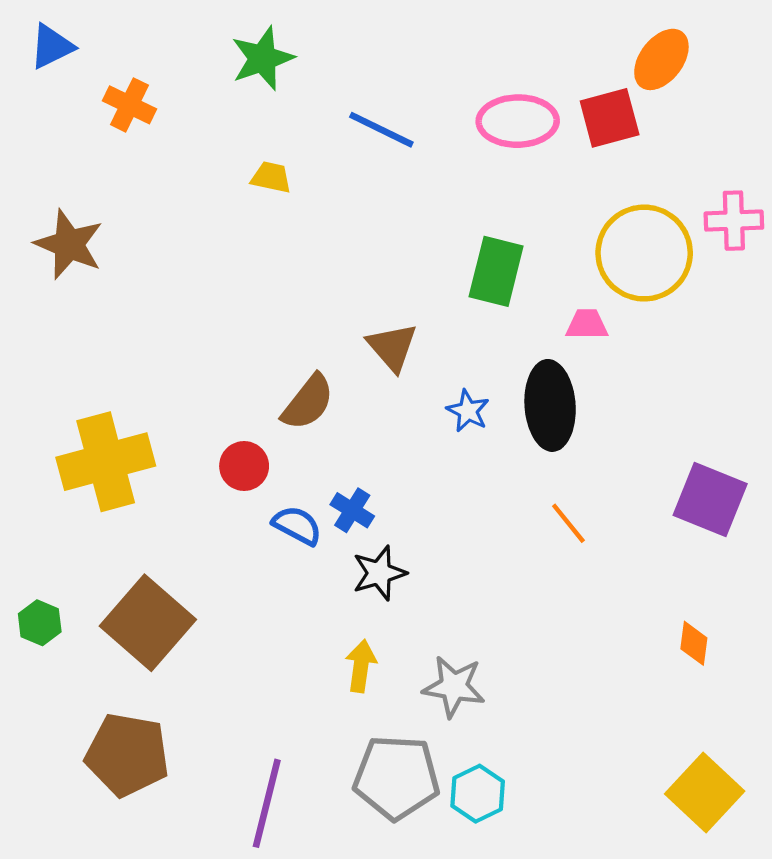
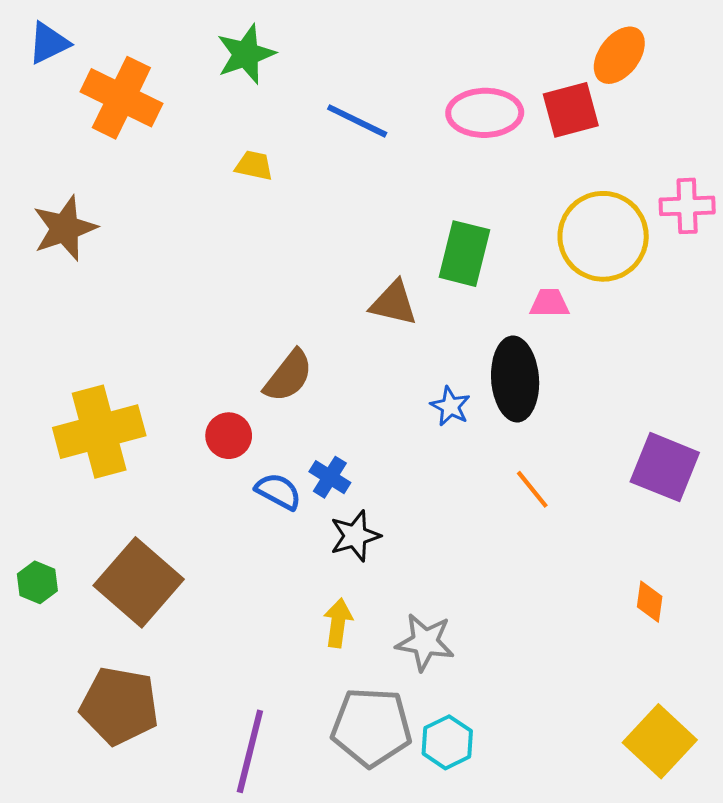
orange cross: (129, 105) -> (121, 98), size x1.6
brown star: (69, 244) -> (65, 228), turned 30
brown triangle: (392, 347) -> (394, 303), moved, turned -36
blue star: (468, 411) -> (450, 406), moved

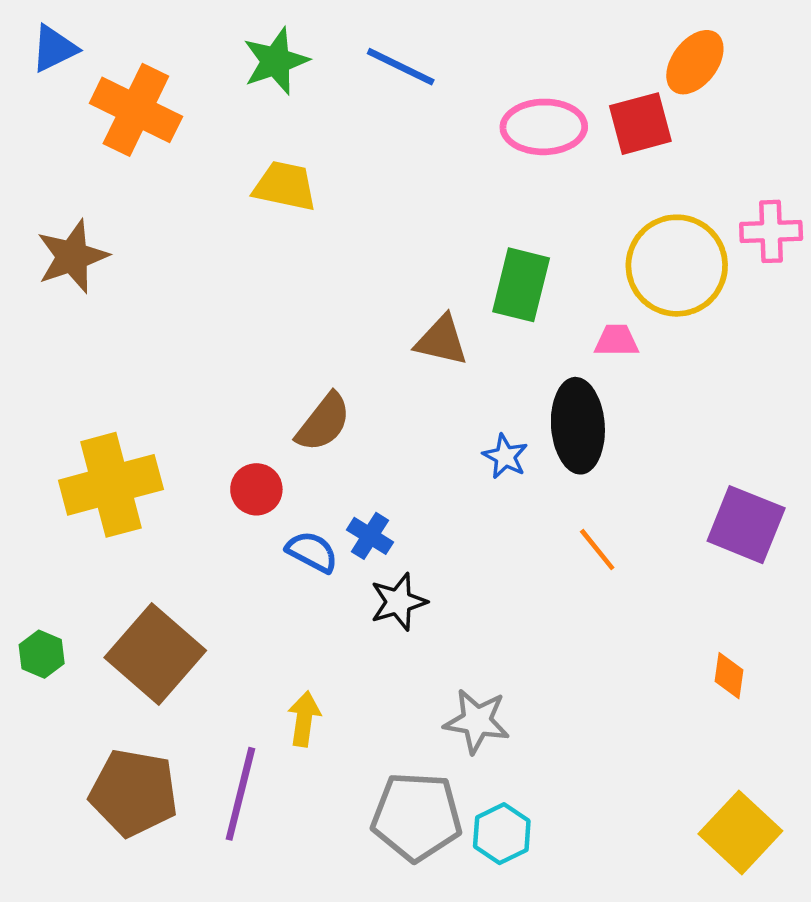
blue line: (357, 121) -> (401, 67), moved
yellow trapezoid: (254, 165) -> (285, 186), size x1.5
yellow arrow: (338, 623) -> (304, 719), moved
purple line: (250, 751) -> (240, 794), moved

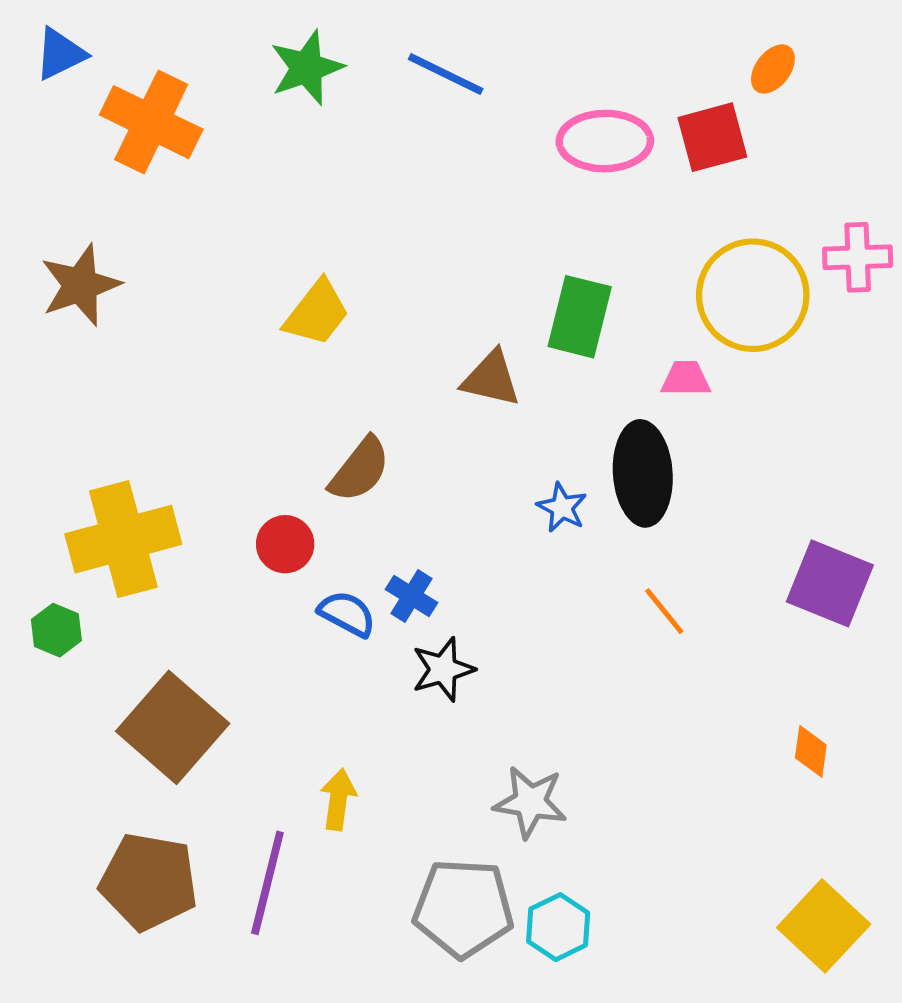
orange ellipse: (695, 62) -> (773, 69), size x0.7
yellow trapezoid: (285, 186) -> (317, 313), moved, turned 116
green hexagon: (42, 654) -> (56, 630), moved

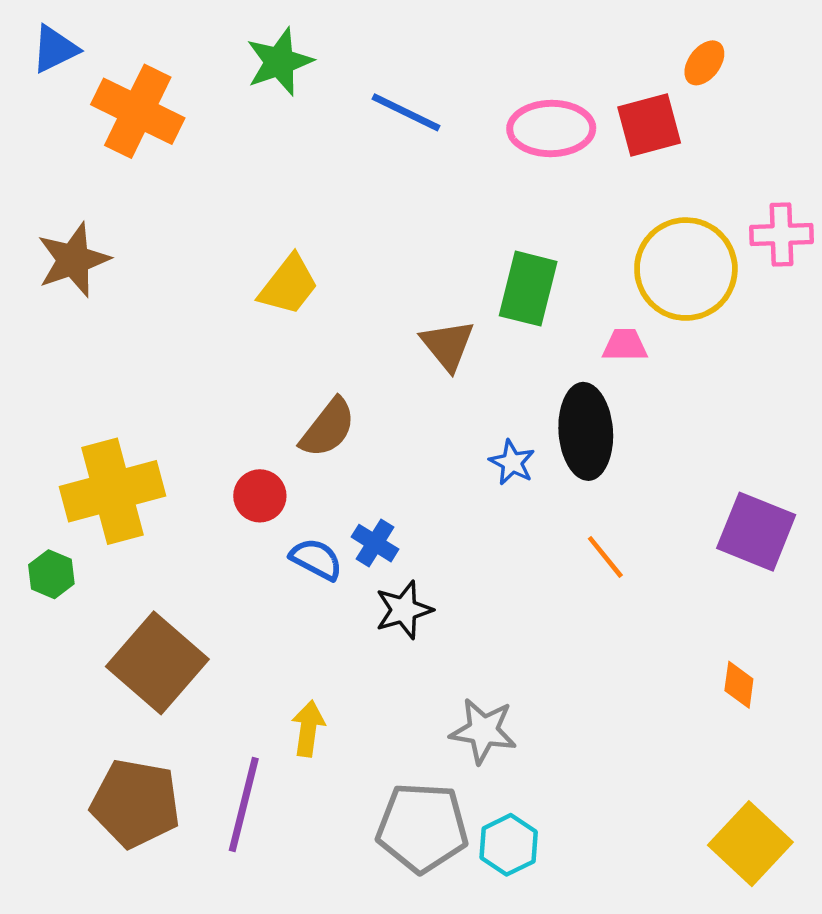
blue line: (446, 74) -> (406, 112), moved
brown triangle: (491, 379) -> (448, 345), turned 38

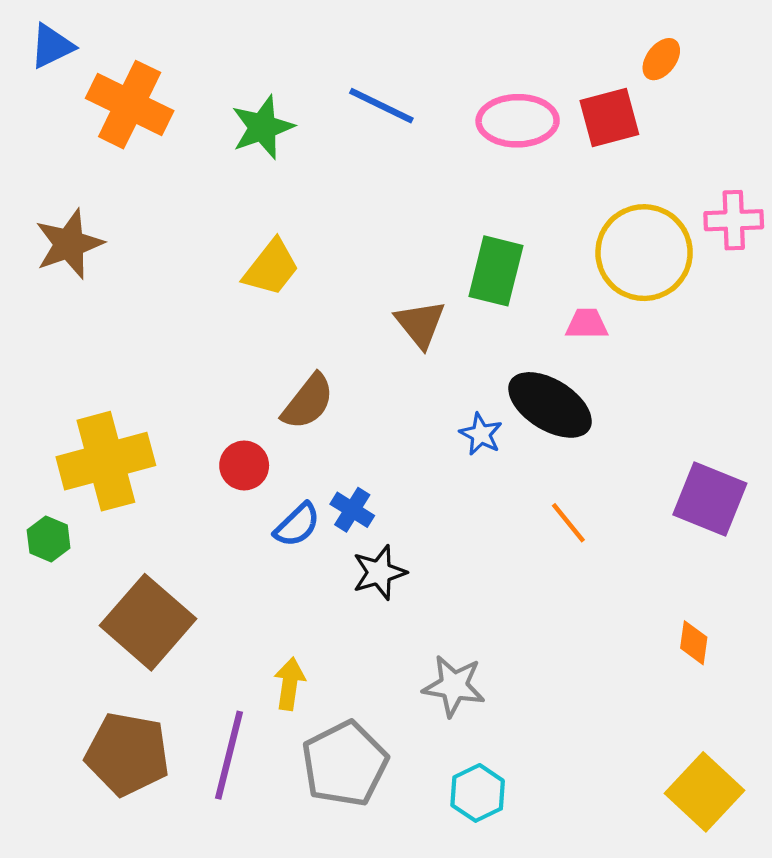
green star: (279, 62) -> (263, 127), moved
black ellipse: (586, 431) -> (550, 405), turned -54
blue semicircle: (316, 559) -> (297, 525), turned 108
gray pentagon: (422, 828) -> (345, 764), moved, turned -30

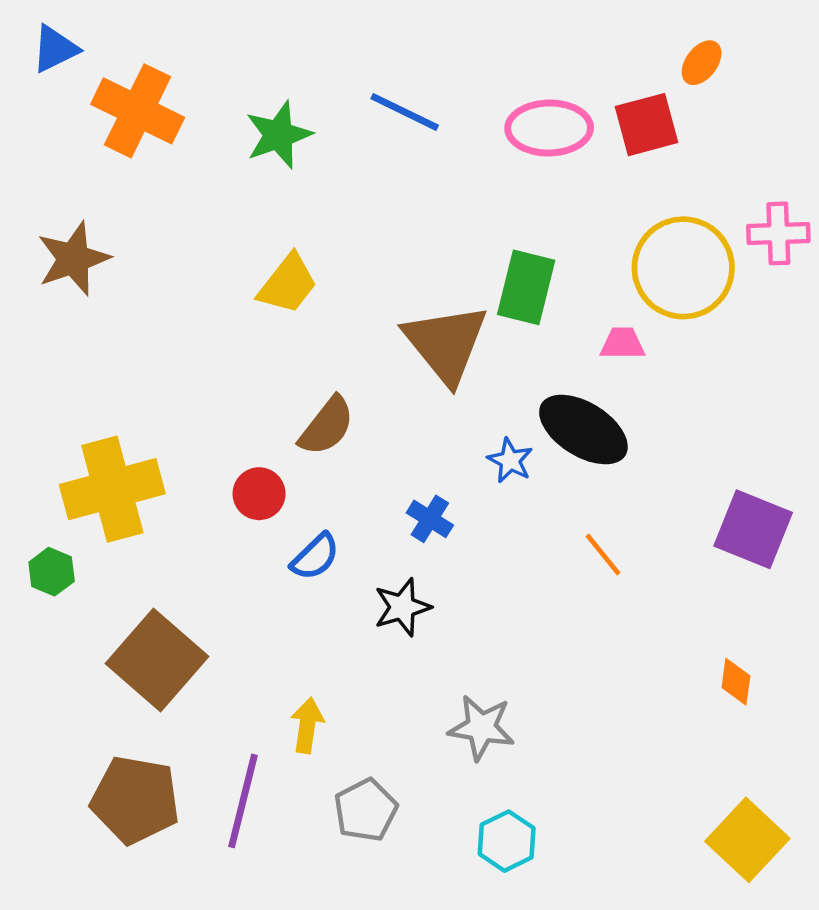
brown triangle: (420, 324) -> (446, 344), size x1.6
blue cross: (352, 510) -> (430, 519), moved
gray pentagon: (345, 764) -> (366, 810), size x0.7

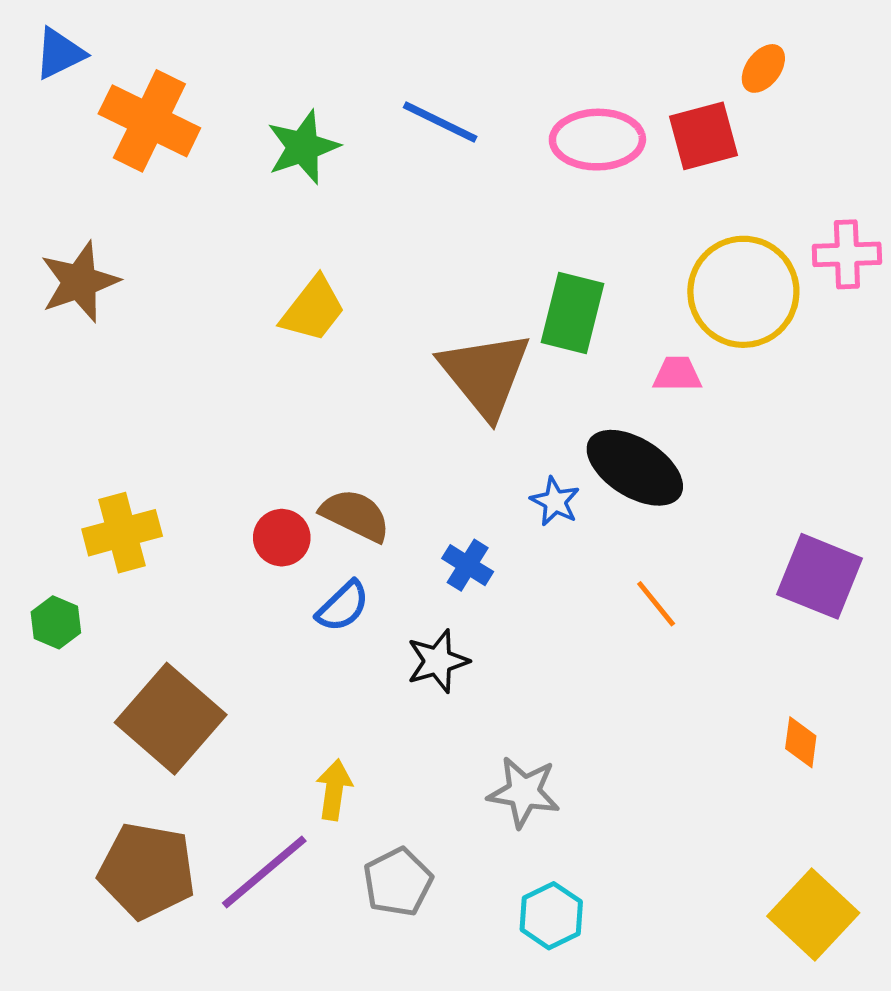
brown semicircle: (327, 426) -> (355, 515), moved, turned -102
yellow cross: (112, 489) -> (122, 533), size x0.7
purple line: (243, 801) -> (264, 872), turned 36

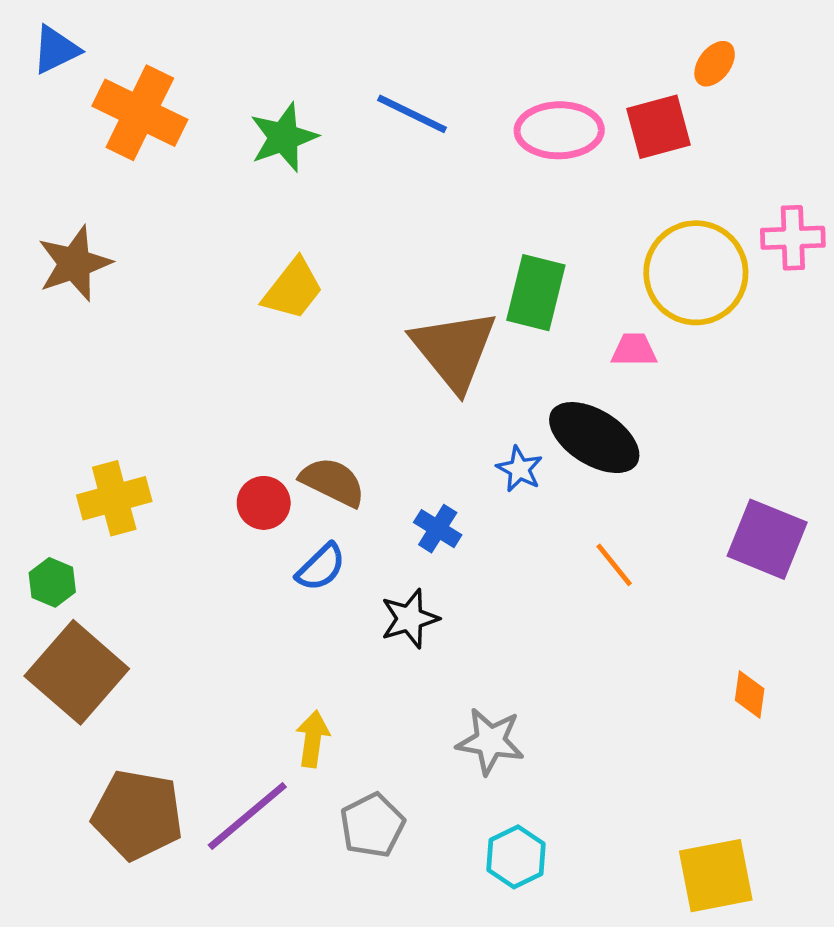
brown square: (171, 719) -> (77, 672), moved
yellow square: (813, 914) -> (716, 876), moved, turned 36

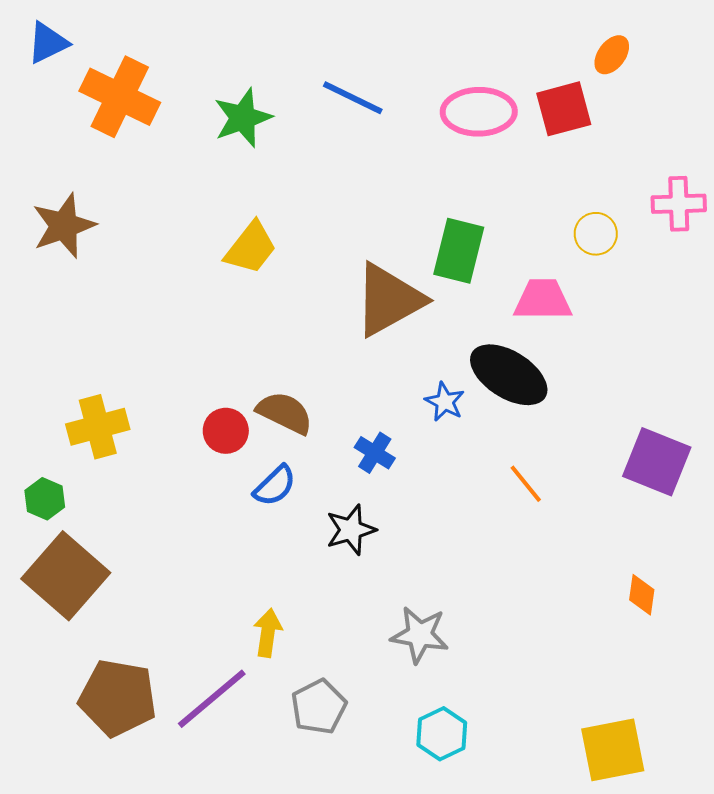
yellow circle: (696, 273) -> (596, 234), size x0.5
brown triangle: (454, 350) -> (389, 300), turned 40
pink trapezoid: (634, 350) -> (543, 300), size x1.5

